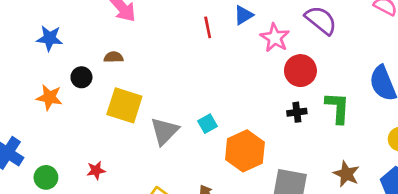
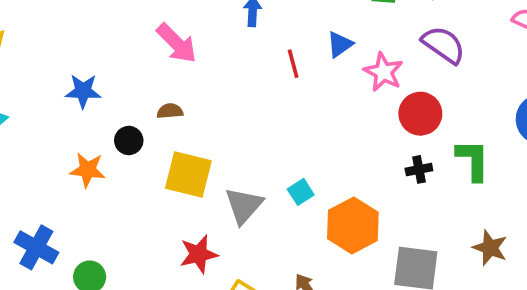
red star: (96, 170) -> (199, 254), moved, size x1.5

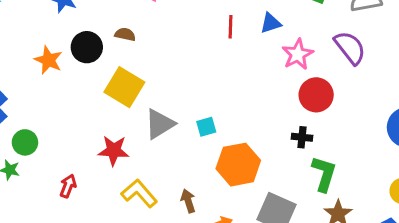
black circle: (129, 140) -> (87, 47), size x1.4
green L-shape: (473, 160) -> (324, 174), moved

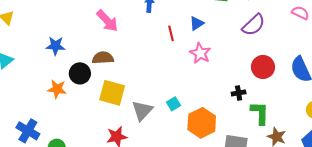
brown semicircle: (125, 34) -> (103, 58), size x1.5
purple semicircle: (350, 48) -> (254, 25), turned 100
pink star: (298, 54) -> (200, 53), moved
red circle: (316, 95) -> (263, 67), moved

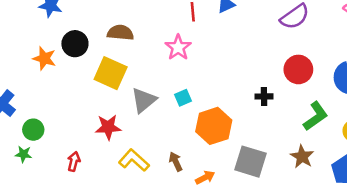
pink star: (200, 53) -> (178, 47), moved
brown semicircle: (103, 58) -> (120, 33), moved
green L-shape: (260, 113) -> (316, 116), moved, turned 45

